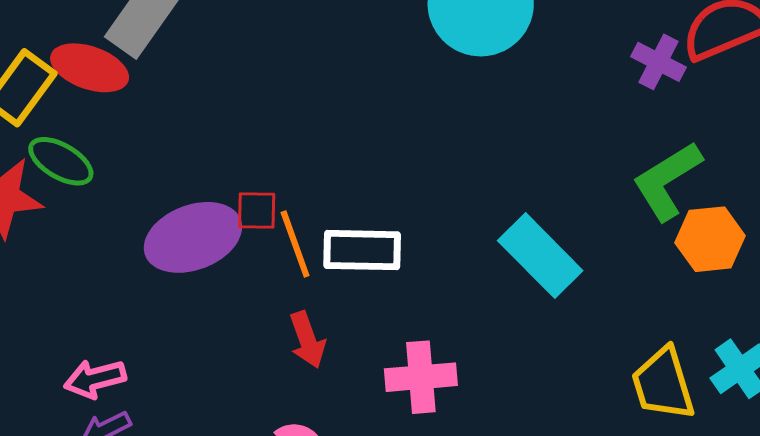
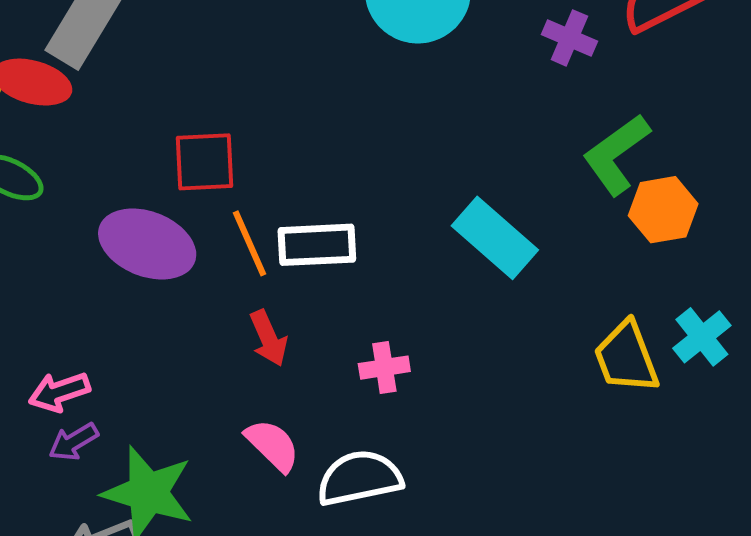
purple cross: (659, 62) -> (569, 38), moved
red square: (257, 211) -> (205, 162), moved, size x1.5
purple ellipse: (193, 237) -> (147, 244), turned 46
pink cross: (421, 377) -> (384, 368), size x0.7

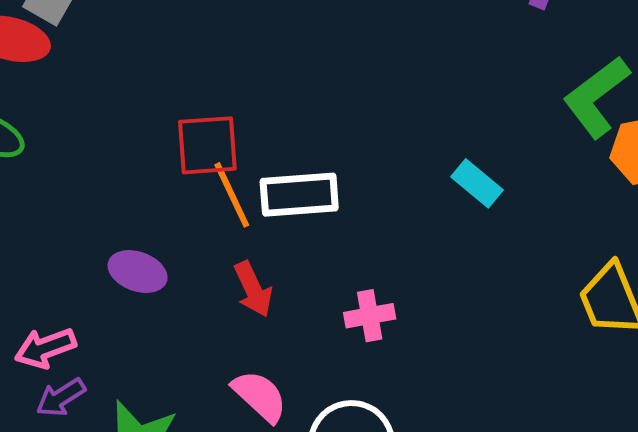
red square: (205, 162) -> (207, 145), moved
cyan rectangle: (495, 238) -> (477, 183), size x0.6
purple ellipse: (147, 244) -> (138, 272), moved, size x0.6

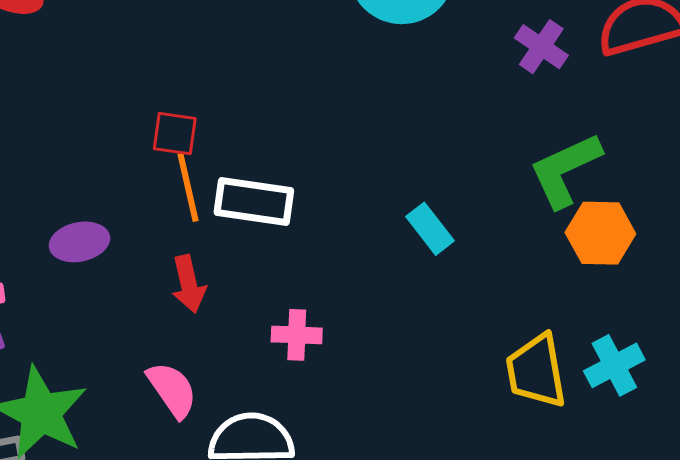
red square: (207, 145) -> (175, 134), size x0.7
purple ellipse: (138, 272) -> (79, 242), turned -44

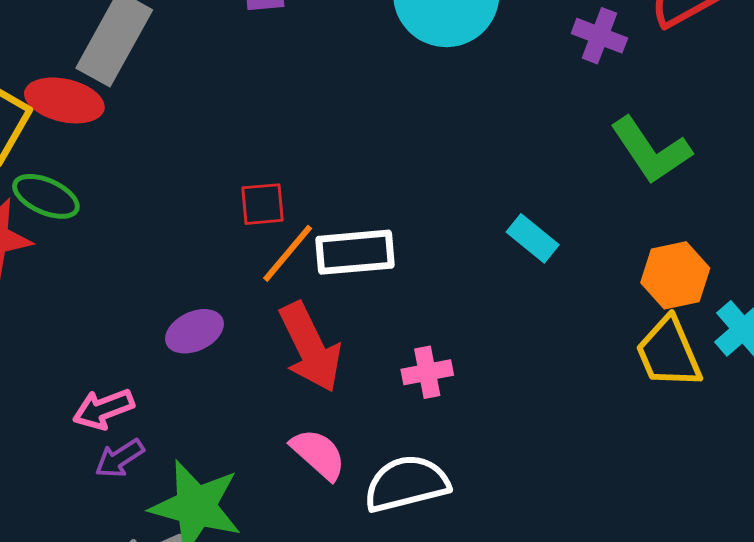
green L-shape: (565, 170) -> (651, 150), turned -86
orange line: (188, 187) -> (288, 253), turned 66
orange hexagon: (600, 233) -> (675, 275), moved
red arrow: (189, 284) -> (310, 347), size x1.6

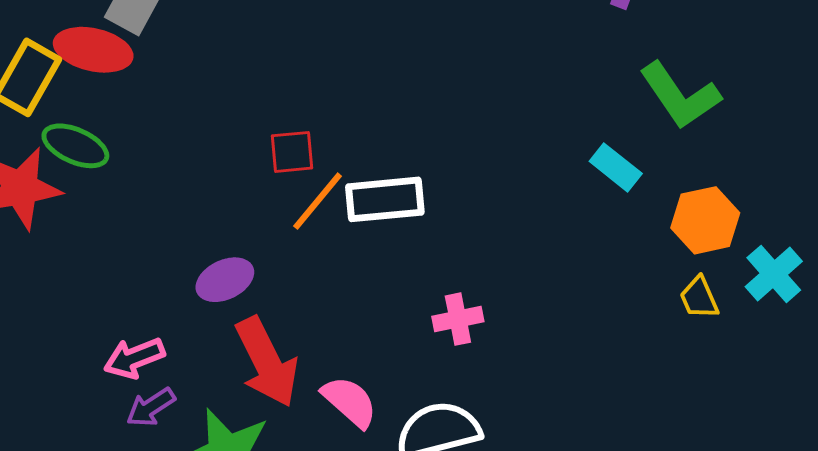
cyan rectangle: (533, 238) -> (616, 167), moved
red arrow: (310, 347) -> (267, 362), moved
yellow trapezoid: (669, 353) -> (699, 298), size x0.6

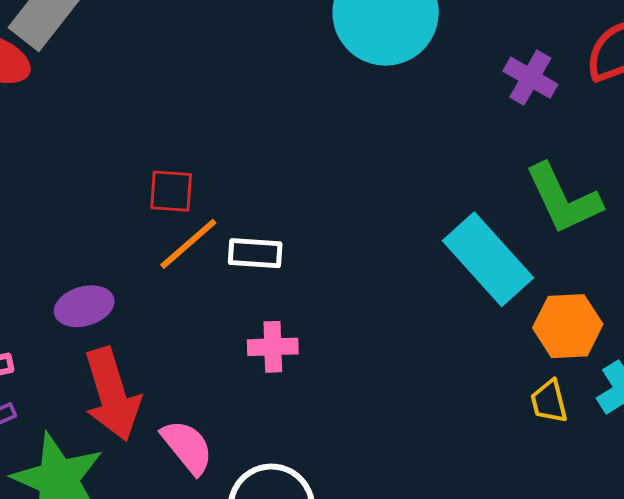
cyan rectangle: (616, 167) -> (488, 259), size x1.8
white rectangle: (385, 199) -> (255, 253), size x0.7
pink cross: (458, 319) -> (273, 347), moved

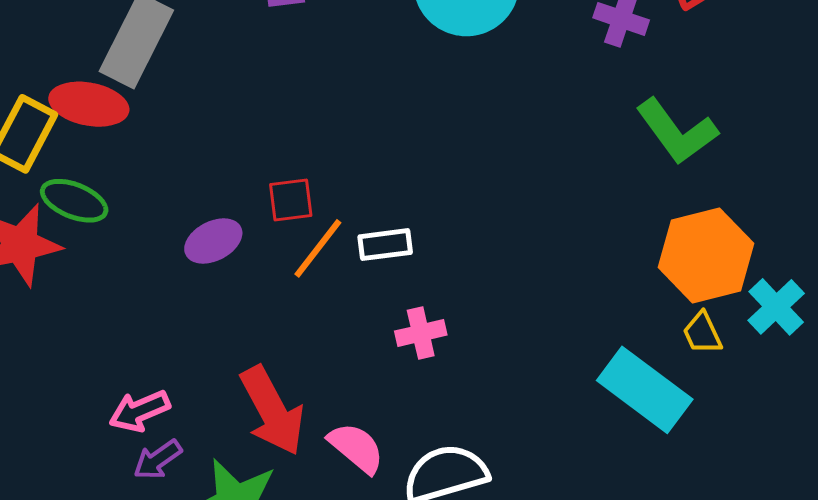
cyan rectangle: (488, 259) -> (645, 390), moved
purple ellipse: (84, 306) -> (213, 241), moved
orange hexagon: (568, 326) -> (706, 255), size x1.4

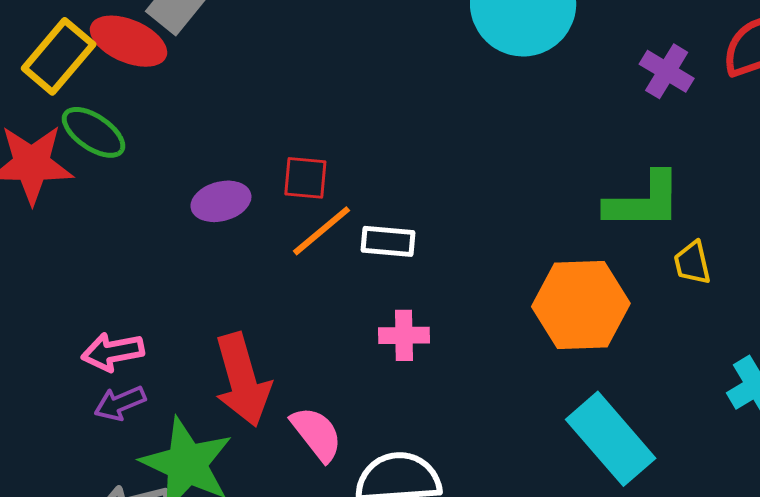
green L-shape: (677, 131) -> (644, 201), moved, turned -66
orange hexagon: (706, 255) -> (581, 305), moved
yellow trapezoid: (702, 333) -> (692, 263), moved

